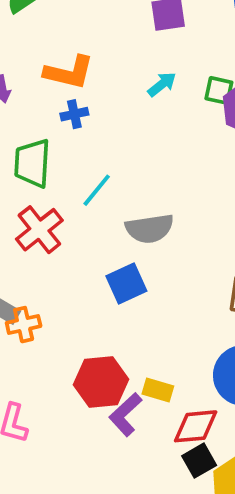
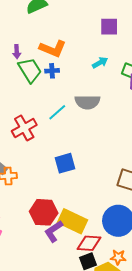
green trapezoid: (32, 163) -> (30, 70), moved, turned 136
gray semicircle: (150, 229) -> (87, 102), moved
yellow rectangle: (158, 390) -> (72, 221), size x1.8

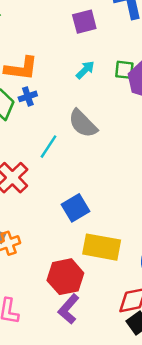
gray semicircle: (87, 102) -> (83, 124), turned 60
yellow rectangle: (72, 221) -> (102, 247), moved
purple L-shape: (54, 231) -> (69, 309), moved

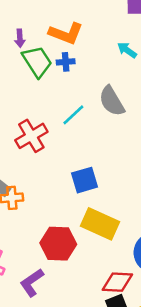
cyan arrow: (85, 70) -> (127, 50), turned -114
purple L-shape: (69, 309) -> (32, 283), moved

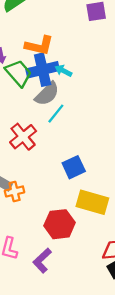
cyan arrow: (127, 50) -> (63, 71), moved
blue cross: (66, 62) -> (43, 70), size x2.0
gray semicircle: (112, 101) -> (47, 94), moved, turned -96

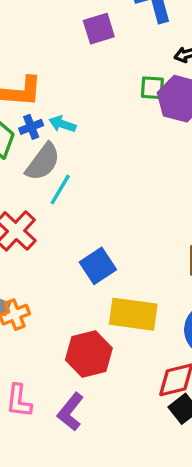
blue cross: (43, 70) -> (31, 127), size x0.5

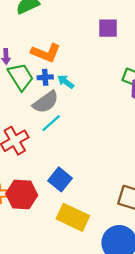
blue square: (98, 266) -> (60, 179), turned -35
red hexagon: (89, 354) -> (22, 194), moved

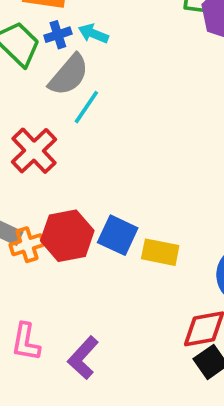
blue square: (60, 179) -> (118, 235), moved
yellow rectangle: (73, 217) -> (160, 252), size x0.7

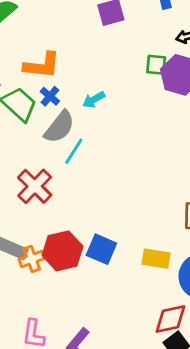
cyan arrow: (93, 34) -> (94, 100), moved, turned -50
blue cross: (58, 35) -> (50, 96), turned -30
yellow rectangle: (160, 252) -> (156, 259), moved

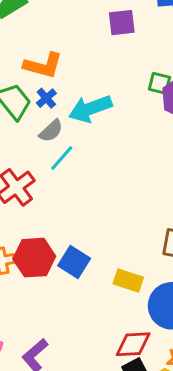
cyan arrow: (94, 100) -> (90, 109), size x1.8
gray semicircle: (59, 127) -> (51, 131), size x0.7

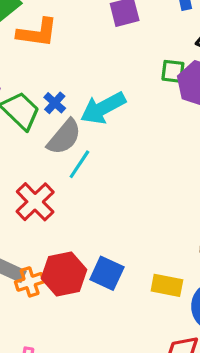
orange L-shape: (43, 65) -> (37, 33), moved
gray semicircle: (51, 131) -> (64, 137), size x1.4

